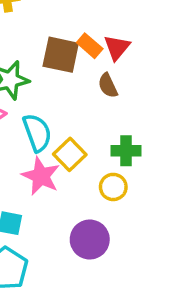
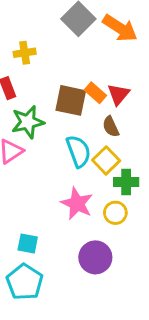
cyan semicircle: (37, 133) -> (78, 151), moved
yellow square: (70, 154) -> (106, 160), moved
pink star: (41, 176) -> (77, 204), moved

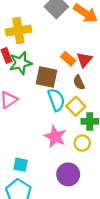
yellow cross: (25, 53) -> (18, 31), size x1.6
brown square: (71, 100) -> (47, 77), moved
green star: (28, 122) -> (21, 63), moved

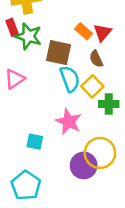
green star: (21, 63) -> (28, 36), turned 30
yellow circle: (82, 143) -> (100, 153), moved, size x1.6
cyan square: (21, 165) -> (35, 142), moved

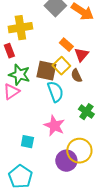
orange rectangle: (84, 31) -> (66, 45), moved
green star: (28, 36) -> (19, 75), moved
yellow square: (92, 86) -> (61, 66), moved
green cross: (109, 104) -> (86, 112), turned 35

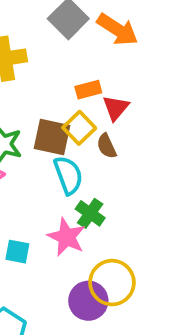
orange rectangle: (66, 45) -> (88, 90), turned -56
green cross: (86, 112) -> (90, 213), moved
cyan square: (27, 142) -> (17, 252), moved

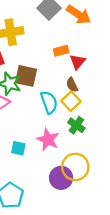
yellow square: (79, 128) -> (71, 101), moved
brown square: (52, 137) -> (26, 76), moved
green cross: (90, 213) -> (76, 125), moved

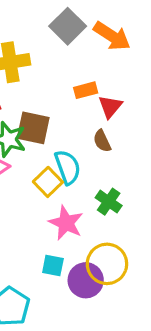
yellow square: (71, 101) -> (48, 182), moved
cyan square: (18, 148) -> (53, 266), moved

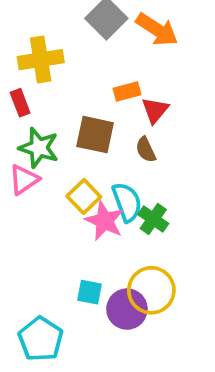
brown square: (33, 128) -> (95, 135), moved
cyan semicircle: (68, 167) -> (127, 202), moved
pink star: (66, 223) -> (104, 221), moved

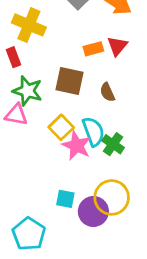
yellow cross: (41, 60) -> (29, 25), turned 32
red triangle: (155, 110) -> (117, 46), moved
pink triangle: (24, 180) -> (16, 115), turned 45

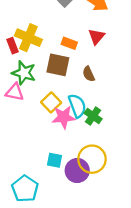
yellow cross: (29, 25) -> (28, 38), moved
orange rectangle: (93, 49) -> (69, 43), moved, turned 35
pink star: (77, 146) -> (64, 117), turned -30

